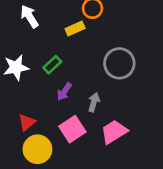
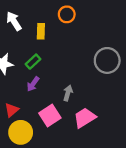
yellow rectangle: (75, 28) -> (41, 31), moved, turned -64
gray circle: (119, 63) -> (107, 60), moved
purple arrow: (64, 92) -> (33, 84), moved

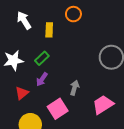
red triangle: (12, 110) -> (22, 93), moved
pink trapezoid: (85, 118) -> (103, 105), moved

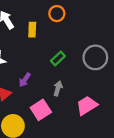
green rectangle: (42, 58) -> (58, 58), moved

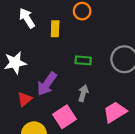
green rectangle: (58, 58) -> (83, 60), turned 48
purple arrow: (25, 80) -> (47, 84), size x1.5

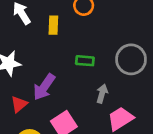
gray arrow: (83, 93) -> (102, 94), moved

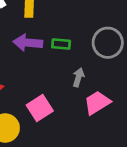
purple arrow: (44, 87) -> (28, 43), moved, turned 60

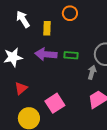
gray arrow: (78, 77) -> (92, 72), moved

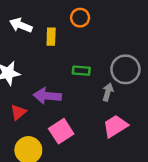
white arrow: (23, 19) -> (21, 25), turned -36
purple arrow: (46, 54) -> (47, 96), moved

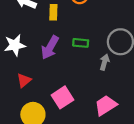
purple arrow: (47, 96) -> (50, 47), moved, turned -65
pink trapezoid: (115, 126) -> (106, 105), moved

